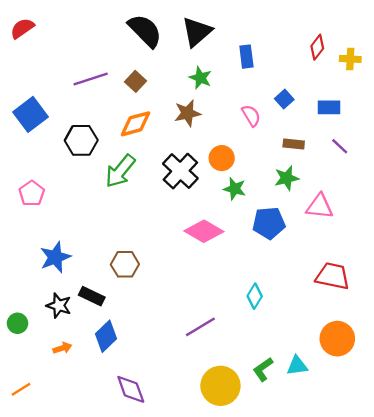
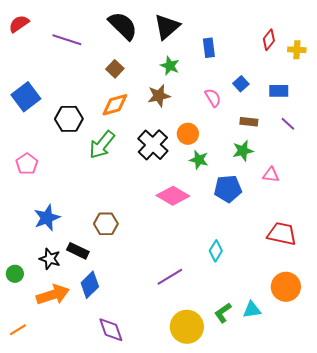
purple line: (91, 79) -> (67, 40), moved, turned 36
pink triangle: (320, 206) -> (271, 175), size x0.7
orange arrow: (62, 348) -> (53, 295), size x2.0

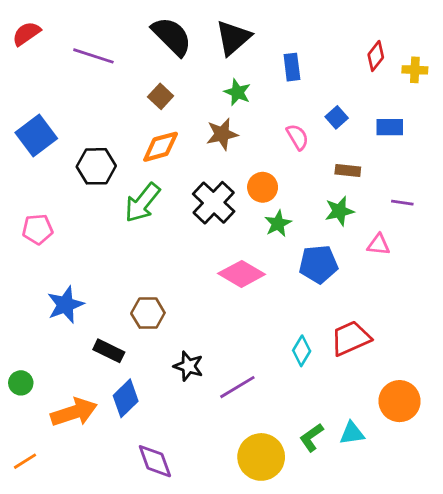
purple line: (288, 124) -> (402, 203), moved, turned -35
green star: (199, 160) -> (278, 224), turned 30
pink pentagon: (27, 164) -> (38, 229), turned 30
red trapezoid: (282, 234) -> (351, 338), moved, turned -36
black star: (50, 259) -> (188, 366), moved

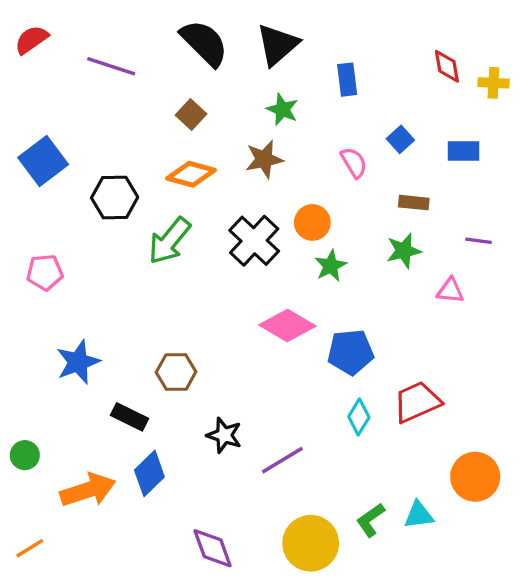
red diamond: (376, 56) -> (447, 66), turned -48
orange diamond: (161, 147) -> (191, 174), turned 30
blue pentagon: (318, 264) -> (351, 352), moved
purple diamond: (155, 461) -> (213, 548), moved

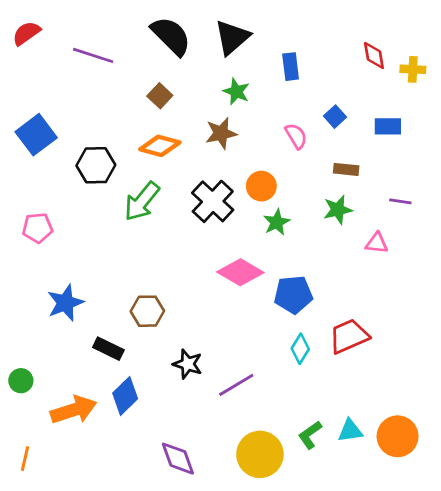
orange circle: (475, 477) -> (398, 436), moved
orange line: (30, 548) -> (25, 459), turned -45

